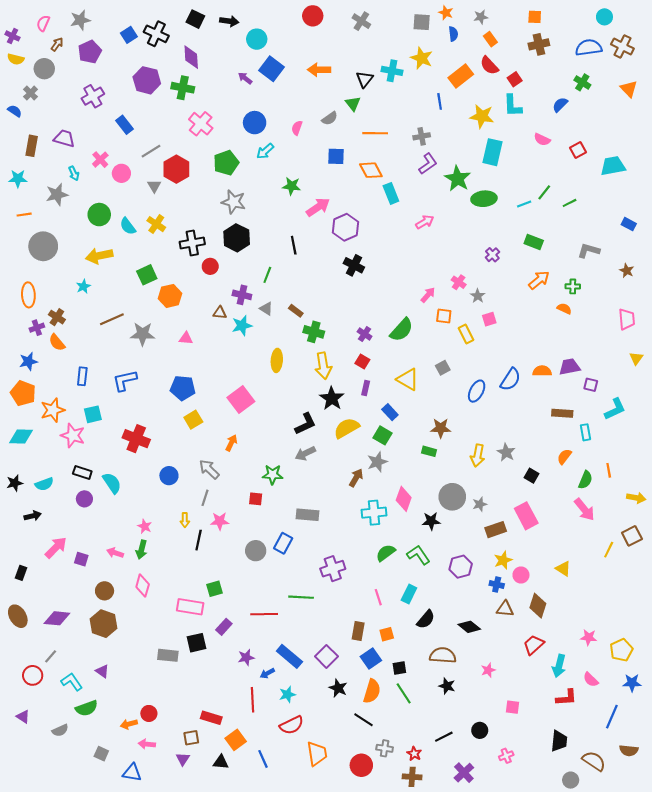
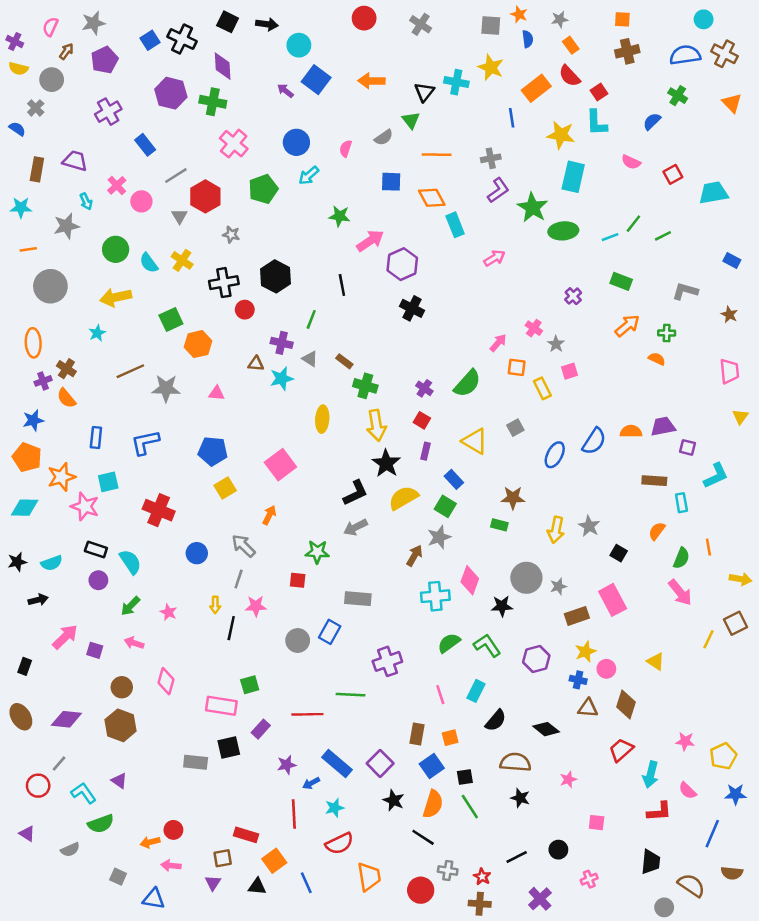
gray star: (233, 202) -> (231, 235), moved, size x0.6
green arrow: (142, 550) -> (130, 606), moved, turned 30

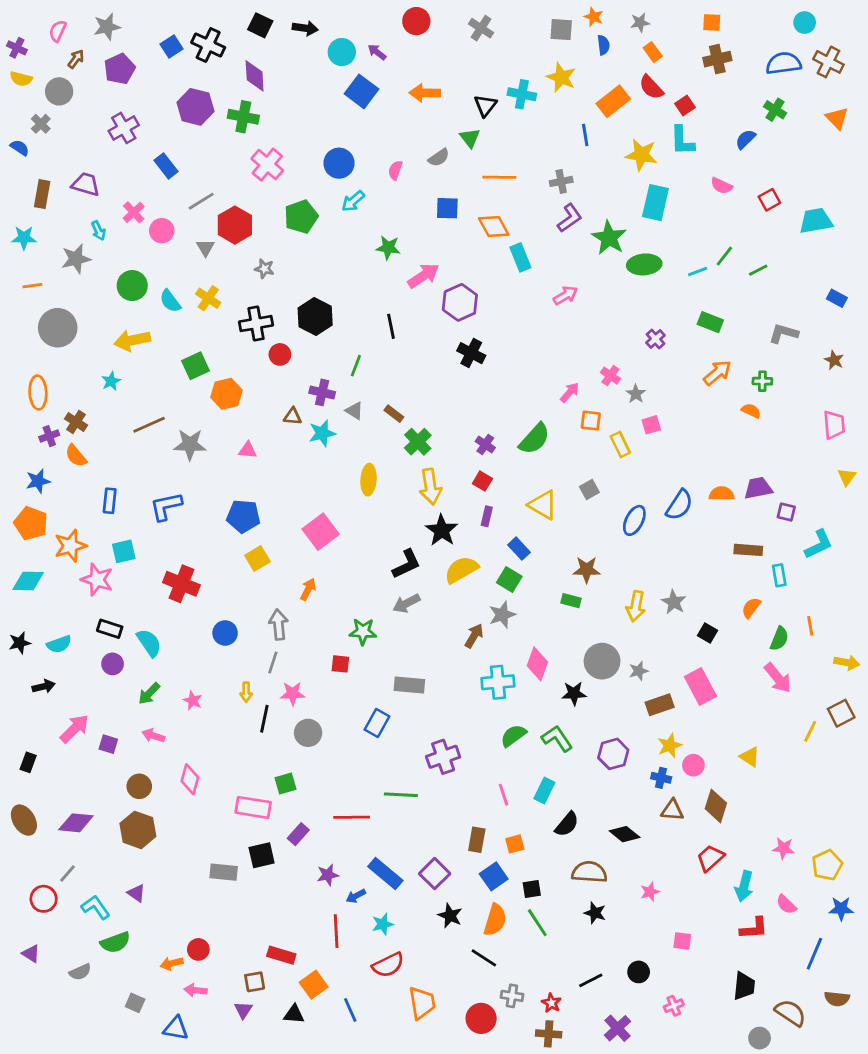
purple arrow: (285, 91) -> (377, 52), moved
green cross: (365, 386) -> (418, 442), turned 30
gray arrow: (244, 546) -> (279, 625), turned 40
gray circle: (298, 640) -> (308, 733), moved

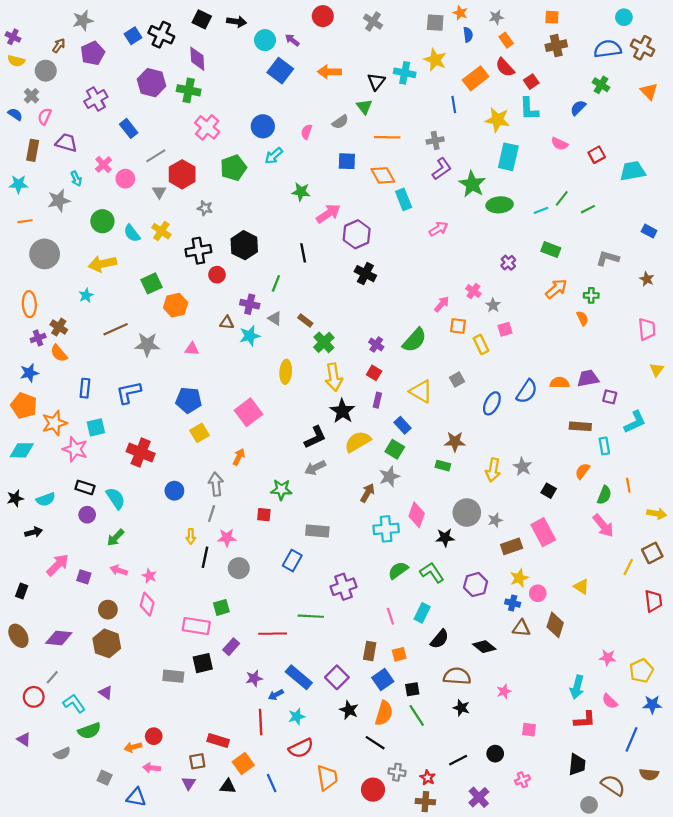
pink semicircle: (58, 31) -> (45, 116), moved
orange semicircle: (751, 411) -> (582, 318), turned 40
pink star: (193, 700) -> (149, 576), moved
red trapezoid: (710, 858) -> (653, 601), moved, turned 125

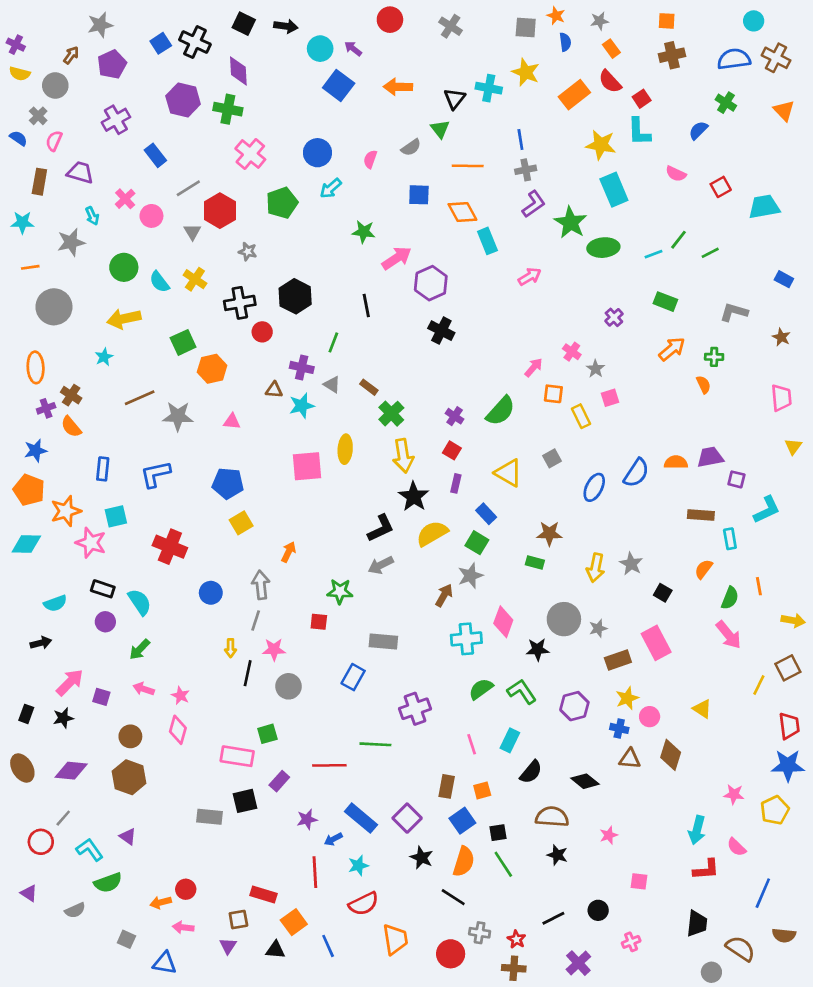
blue line: (454, 104) -> (520, 140), moved
cyan rectangle: (508, 157) -> (614, 190), turned -36
pink square: (249, 412) -> (307, 466), moved, turned 32
black star: (15, 498) -> (63, 718), moved
blue star: (652, 705) -> (788, 765), moved, size x1.4

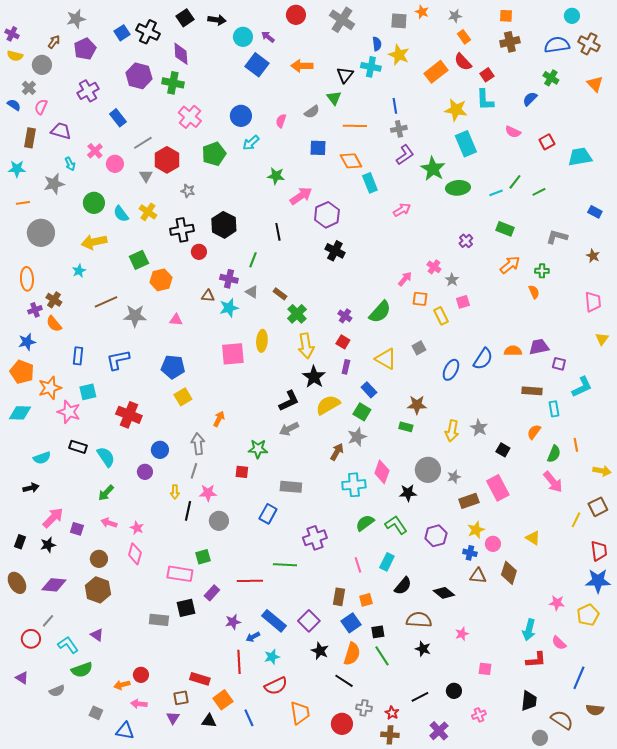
black square: (244, 24) -> (185, 18), turned 30
gray cross: (451, 26) -> (342, 20), size x1.4
blue semicircle: (565, 42) -> (377, 44), moved
purple circle: (105, 622) -> (145, 472), moved

